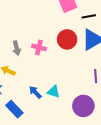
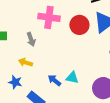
pink cross: (39, 47) -> (49, 17), moved, size x1.5

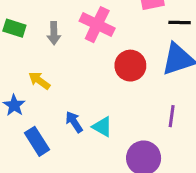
red circle: (79, 25) -> (130, 66), moved
gray arrow: (31, 39) -> (54, 33), moved

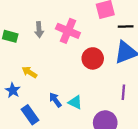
gray arrow: (54, 33) -> (39, 30), moved

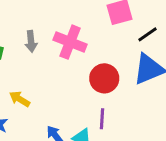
black line: (126, 27) -> (148, 34), turned -32
purple line: (123, 92) -> (102, 119), moved

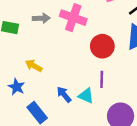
gray arrow: (31, 41) -> (41, 18), turned -84

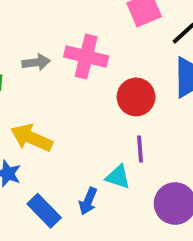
yellow arrow: (34, 66) -> (31, 138), size x1.5
blue arrow: (64, 94) -> (88, 201), moved, turned -112

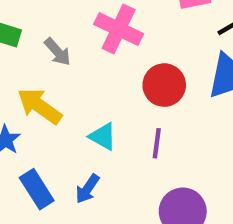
gray arrow: (36, 62) -> (58, 52), moved, turned 44
cyan triangle: (118, 177) -> (103, 136), moved

